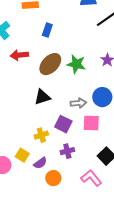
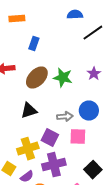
yellow cross: (41, 135) -> (28, 149), size x1.5
purple cross: (67, 151) -> (54, 165), size x1.6

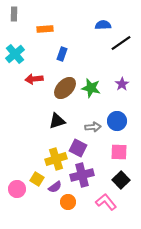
pink square: (78, 137) -> (119, 152), moved

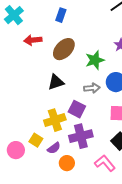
green star: (91, 88) -> (95, 60), moved, turned -30

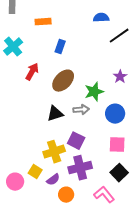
red arrow: (33, 40) -> (32, 72), turned 126
gray arrow: (92, 88) -> (81, 110), moved

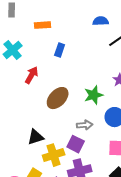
brown ellipse: (63, 81) -> (58, 98), moved
gray arrow: (81, 110) -> (85, 125), moved
black triangle: (55, 114) -> (36, 137), moved

